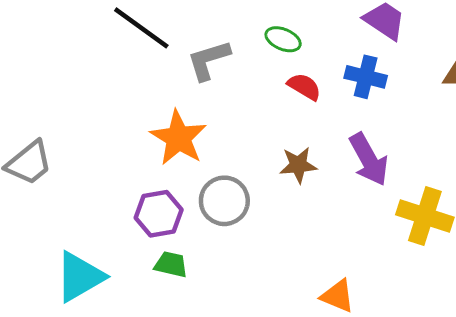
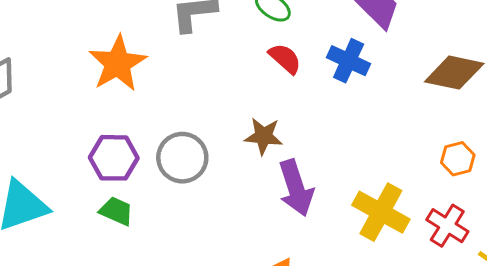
orange star: (178, 138) -> (118, 63), moved
purple arrow: (369, 159) -> (296, 188), moved

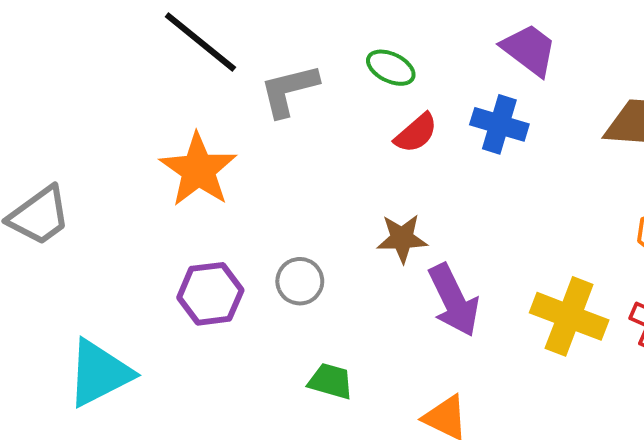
red semicircle: (285, 59) -> (416, 133), turned 105
gray circle: (182, 158) -> (300, 281), size x0.7
green trapezoid: (116, 211) -> (331, 381), moved

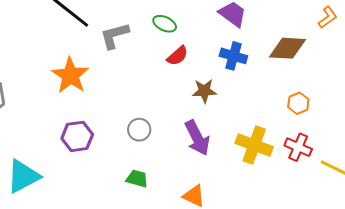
blue cross: (499, 124) -> (233, 56), moved
brown star: (402, 238) -> (204, 91), moved
gray circle: (300, 281) -> (139, 130), moved

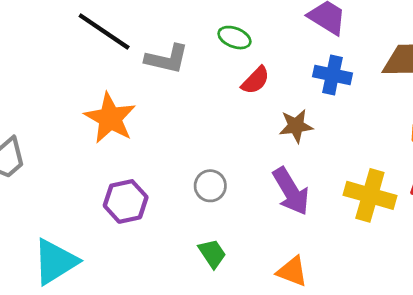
gray L-shape: (115, 36) -> (167, 59), turned -148
green trapezoid: (137, 179) -> (212, 253), turned 45

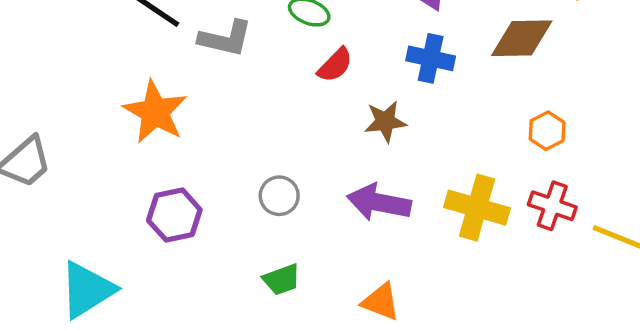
purple arrow: (291, 191) -> (379, 202), turned 132
green trapezoid: (212, 253) -> (282, 280), turned 104

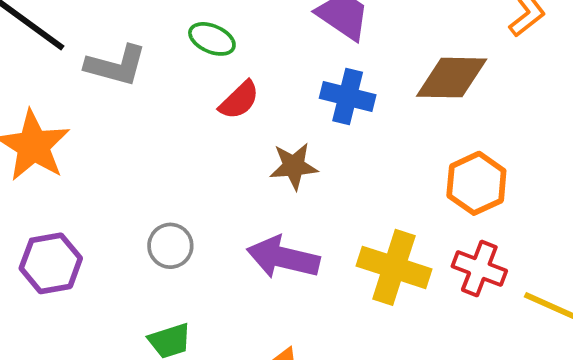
orange hexagon: (547, 131) -> (476, 183), size x1.4

